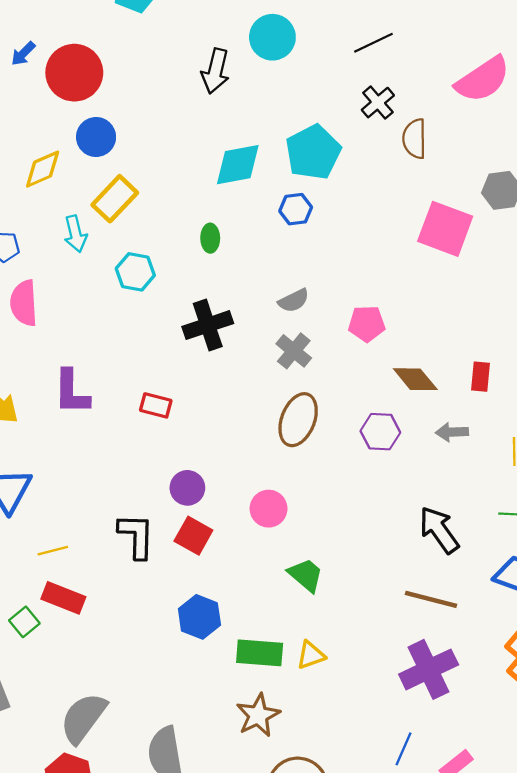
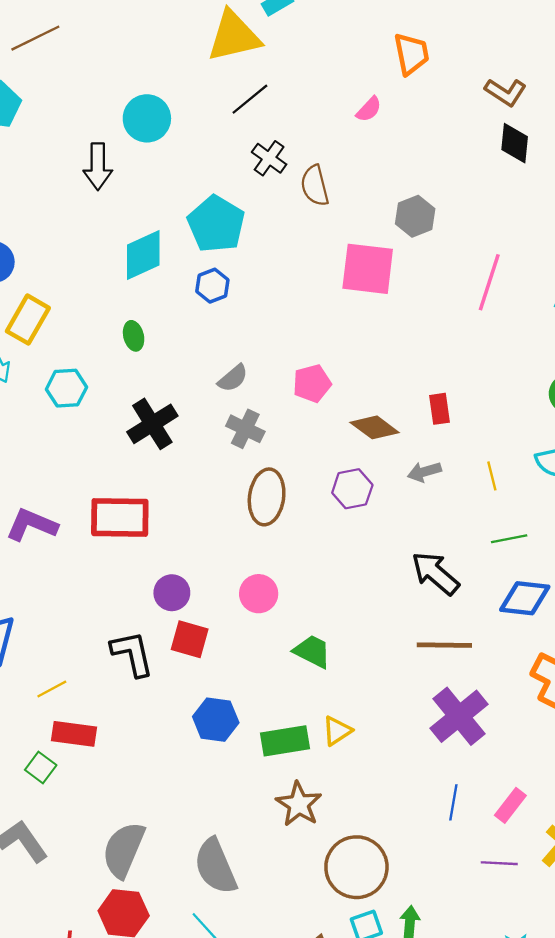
pink semicircle: (483, 79) -> (369, 109), size x0.5
purple L-shape: (71, 392) -> (32, 525), turned 126
red rectangle: (156, 405) -> (120, 518), size x1.8

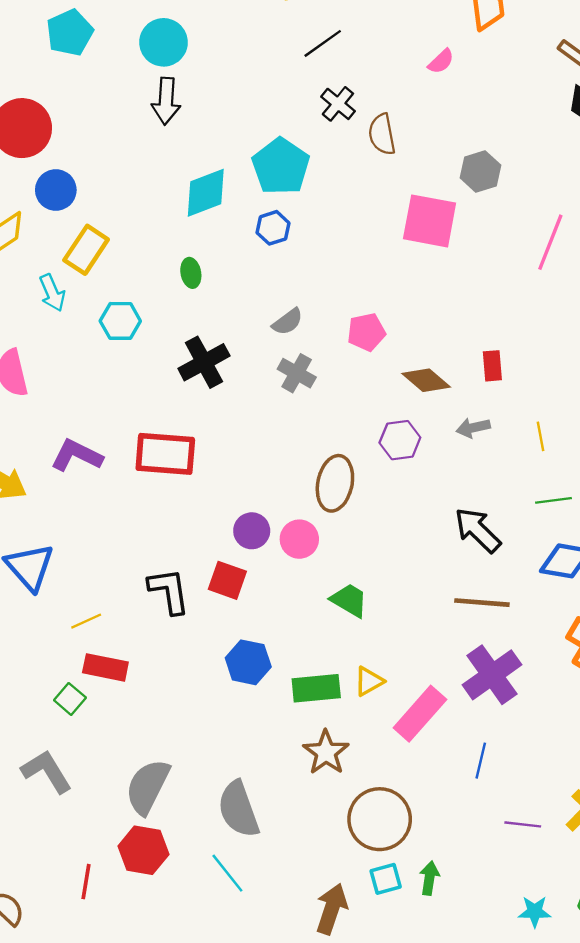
cyan circle: (147, 118) -> (164, 42), moved
brown ellipse: (267, 497) -> (335, 483), moved
purple circle: (172, 593) -> (252, 531), moved
pink rectangle: (510, 805) -> (420, 714), moved, size x1.6

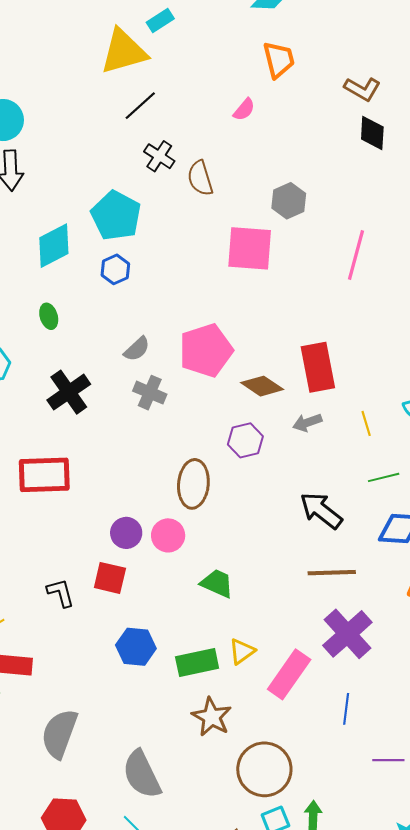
pink pentagon: (366, 332) -> (206, 350), size x1.6
red rectangle: (492, 366) -> (318, 367), size x1.8
black L-shape: (169, 591) -> (61, 593), size x0.7
gray semicircle: (148, 787) -> (59, 734), moved

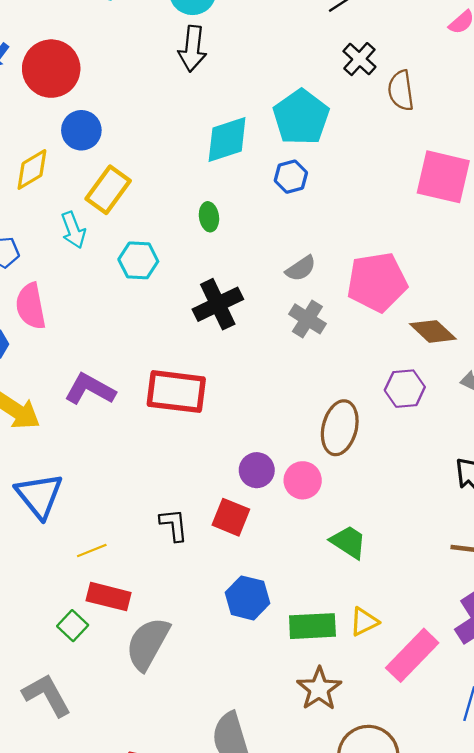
gray semicircle: (59, 734) -> (148, 644), moved

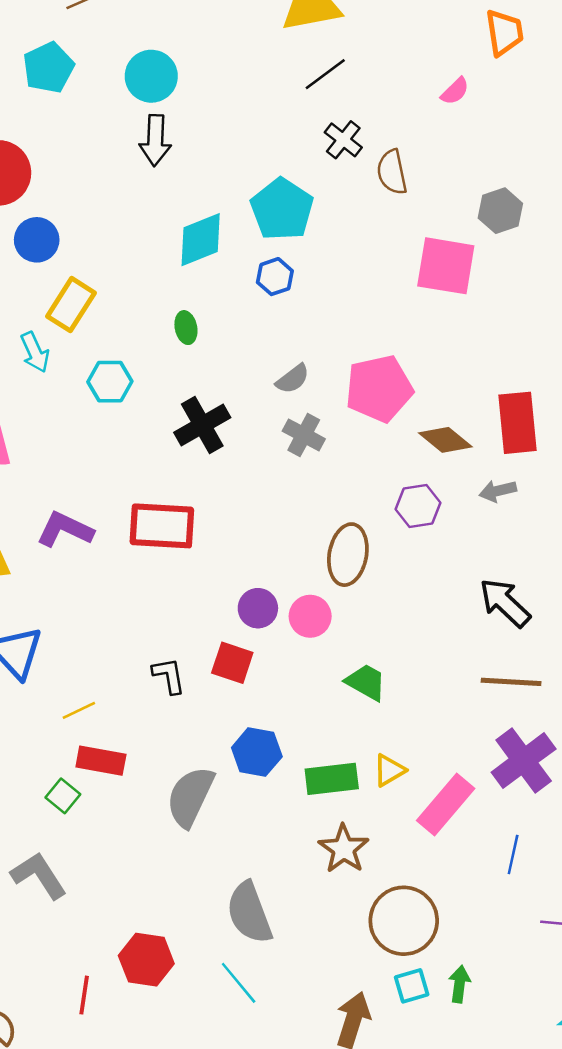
gray semicircle: (148, 644) -> (190, 797), moved

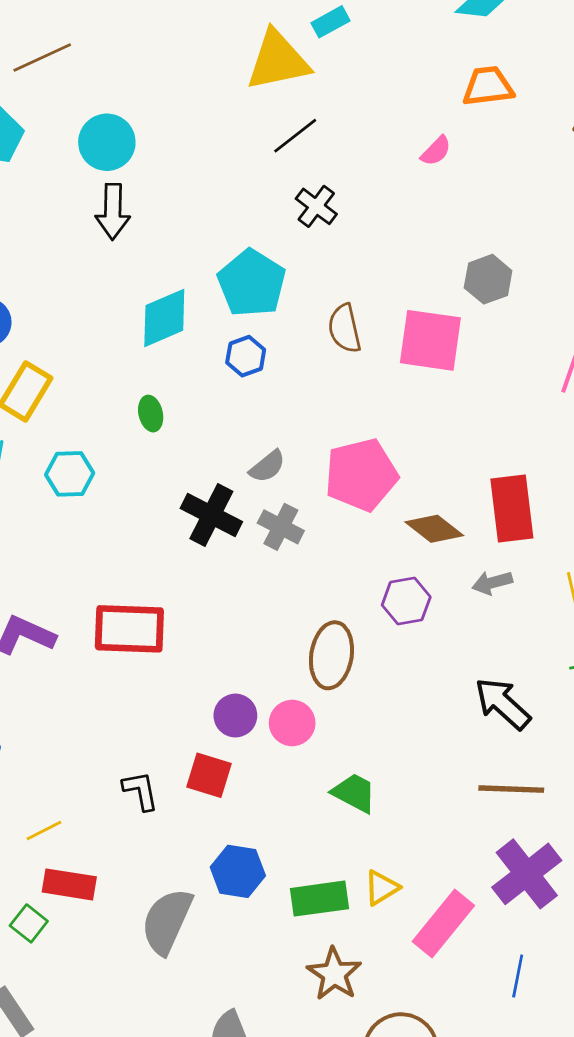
orange trapezoid: (504, 33) -> (488, 86), turned -87
brown semicircle: (392, 172) -> (345, 328), moved
black cross: (202, 425) -> (211, 515), moved, turned -32

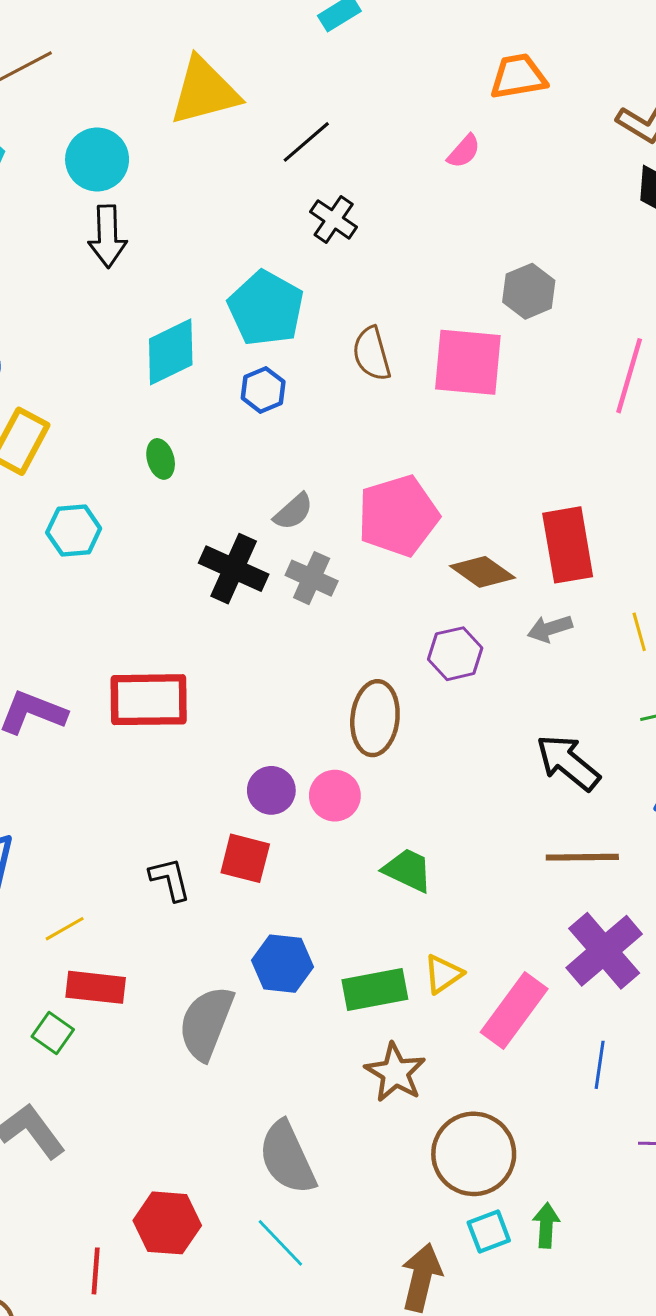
yellow triangle: (278, 61) -> (204, 91), moved

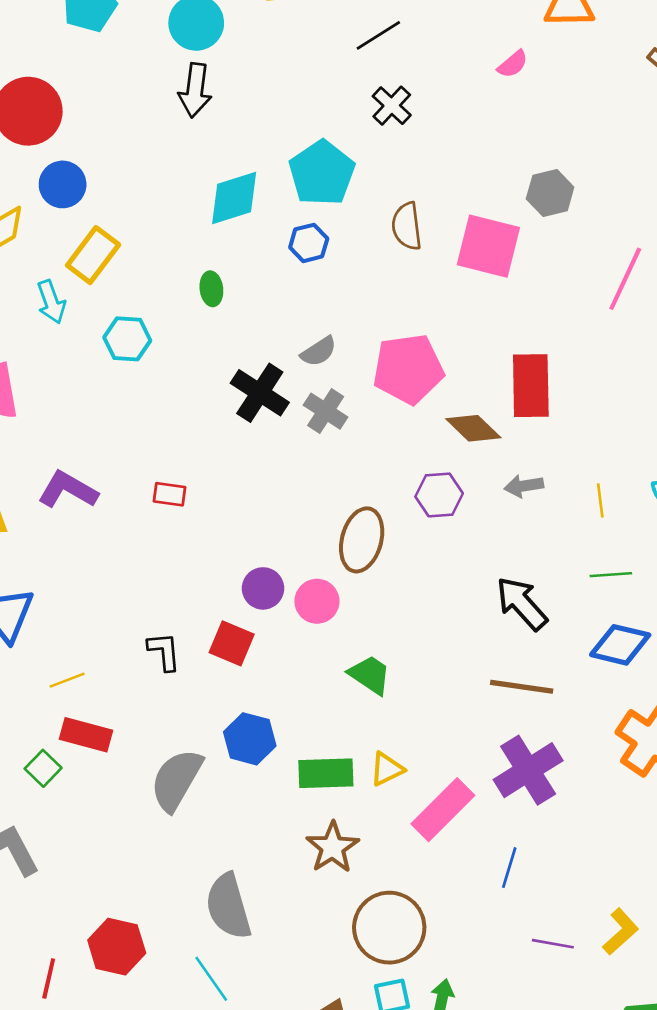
red rectangle: (568, 545) -> (531, 386), moved
red rectangle: (149, 700) -> (169, 494), size x0.5

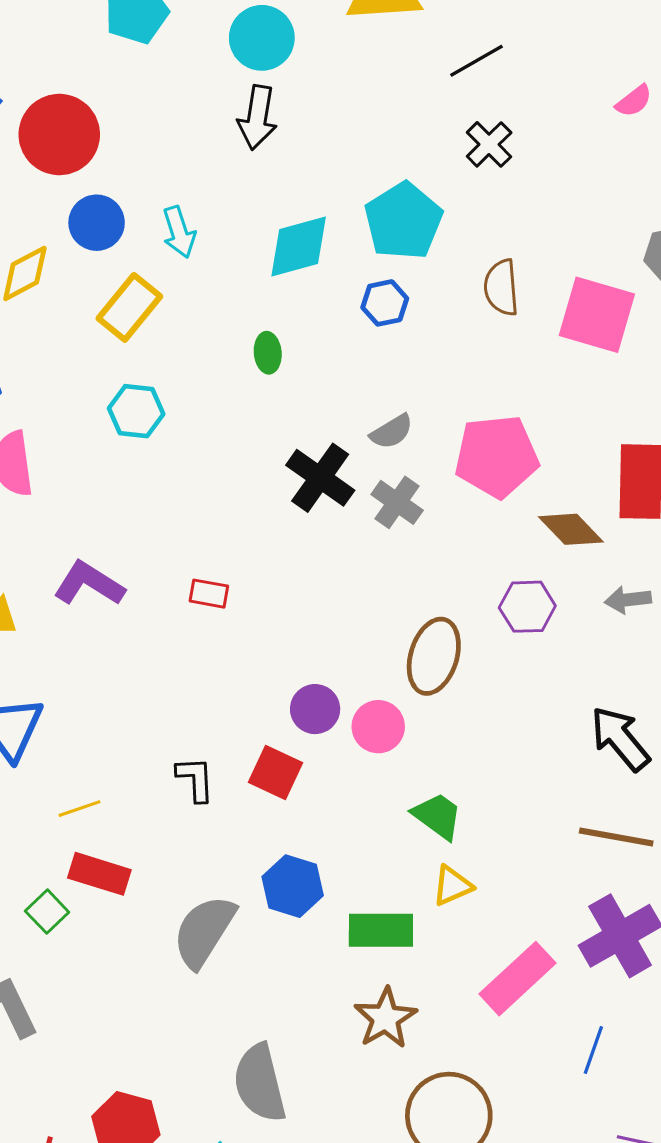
cyan arrow: (51, 302) -> (179, 232), moved
cyan hexagon: (127, 339) -> (136, 411), moved
yellow triangle: (387, 769) -> (452, 886), moved

